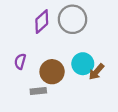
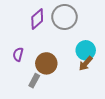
cyan circle: (83, 64) -> (86, 50), moved
gray rectangle: (38, 91) -> (34, 81), turned -56

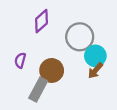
gray circle: (64, 17) -> (80, 37), moved
gray rectangle: (34, 81) -> (38, 90), size x1.5

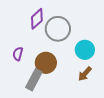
gray circle: (80, 37) -> (58, 29), moved
brown arrow: (95, 70) -> (85, 74), moved

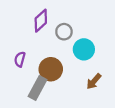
gray circle: (58, 29) -> (64, 32), size x0.6
cyan circle: (85, 50) -> (84, 49), moved

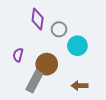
purple diamond: (41, 21) -> (38, 19), turned -40
brown arrow: (94, 81) -> (79, 86), moved, turned 49

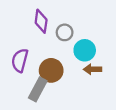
purple semicircle: (18, 55) -> (20, 60), size x1.5
brown arrow: (79, 86) -> (93, 69), moved

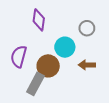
gray circle: (65, 32) -> (87, 28), moved
cyan circle: (85, 50) -> (65, 47), moved

